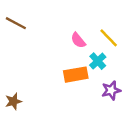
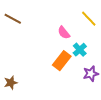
yellow line: (109, 38) -> (89, 19), moved
orange rectangle: (76, 75) -> (62, 61), turned -42

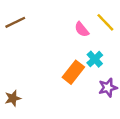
brown line: (13, 19) -> (15, 22), turned -54
pink semicircle: (64, 33) -> (82, 29), moved

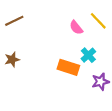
orange rectangle: (73, 72) -> (68, 67), turned 70
brown star: (13, 98) -> (12, 60), moved

